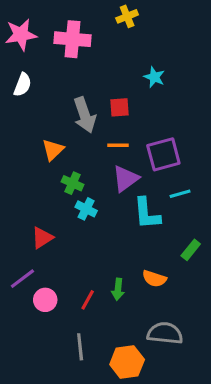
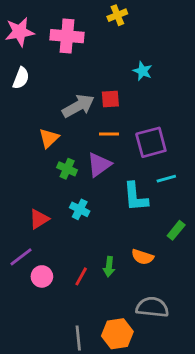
gray arrow: (85, 115) -> (78, 106), turned -100
purple triangle: (126, 179) -> (99, 165), moved
cyan cross: (86, 209) -> (80, 209), moved
gray line: (80, 347) -> (78, 338), moved

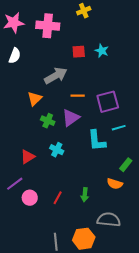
red square: (110, 99) -> (79, 52), moved
orange semicircle: (143, 257) -> (115, 184), moved
green arrow: (109, 267) -> (85, 195), moved

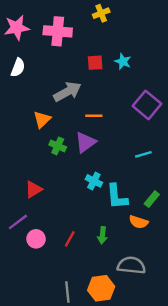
purple square: (108, 102) -> (147, 105), moved, turned -35
cyan L-shape: (97, 141) -> (117, 197), moved
cyan cross: (57, 150) -> (94, 181), moved

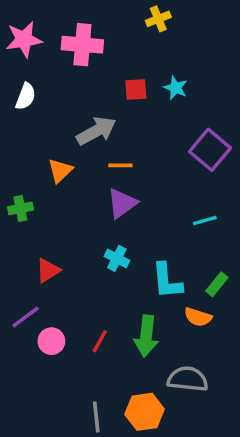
yellow cross: (101, 13) -> (158, 19), moved
orange line: (94, 116) -> (120, 165), moved
green cross: (58, 146) -> (20, 208), moved, turned -35
cyan cross: (94, 181) -> (117, 258), moved
green arrow: (102, 235) -> (146, 336), size x1.6

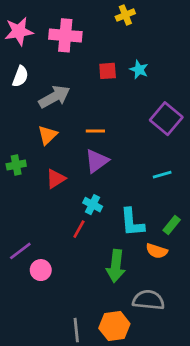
gray arrow: (96, 131) -> (54, 97), moved
red triangle: (48, 270) -> (56, 179), moved
red line: (100, 341) -> (79, 229), moved

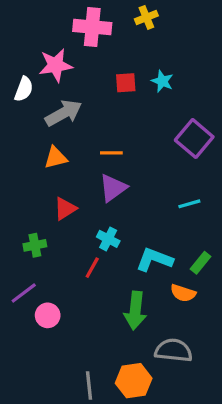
pink star: (19, 31) -> (56, 65), moved
pink cross: (65, 35) -> (92, 27), moved
orange triangle: (48, 135) -> (56, 158), turned 30
green cross: (16, 165) -> (35, 245), moved
cyan L-shape: (132, 222) -> (154, 260), turned 116

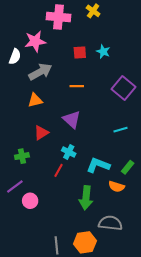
yellow cross: (146, 17) -> (93, 11), turned -32
orange line: (111, 153) -> (77, 86), moved
purple triangle: (113, 188) -> (72, 120), turned -42

